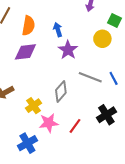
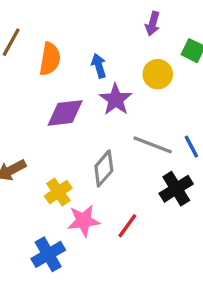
yellow circle: (102, 39) -> (158, 74), moved
purple diamond: (25, 52) -> (65, 113), moved
black cross: (106, 115) -> (176, 189), moved

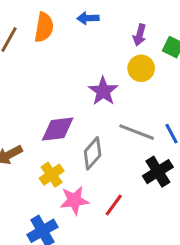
purple arrow: (153, 24) -> (140, 35), moved
orange semicircle: (50, 59) -> (44, 27), moved
blue arrow: (99, 66) -> (88, 18), moved, turned -75
purple diamond: (65, 113) -> (58, 129), moved

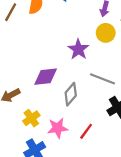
yellow cross: (52, 175) -> (31, 118), moved

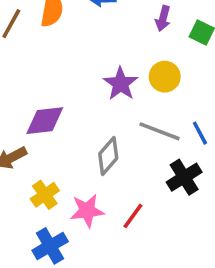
yellow circle: (106, 33) -> (165, 77), moved
purple diamond: (46, 77) -> (45, 121), moved

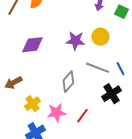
purple star: (121, 84) -> (75, 41), turned -30
purple diamond: (45, 121) -> (32, 45), moved

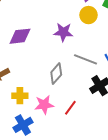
yellow circle: (100, 37) -> (88, 15), moved
yellow cross: (32, 104) -> (20, 96), turned 35

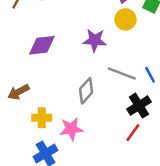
red line: (70, 108) -> (133, 133), moved

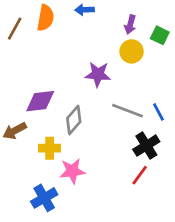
purple diamond: (42, 45) -> (40, 101), moved
gray diamond: (86, 91) -> (74, 120), moved
yellow cross: (42, 118) -> (50, 148), moved

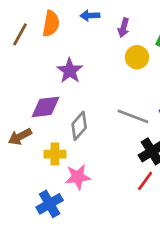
purple arrow: (130, 25) -> (124, 28), moved
purple star: (98, 74) -> (70, 71), moved, turned 30

